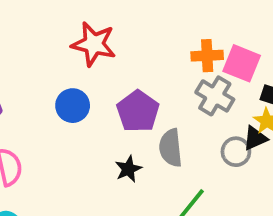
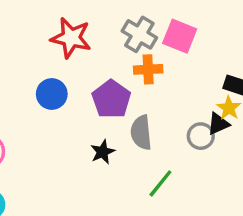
orange cross: (207, 56) -> (148, 69), moved
pink square: (242, 63) -> (180, 36), moved
gray cross: (215, 96) -> (139, 34), moved

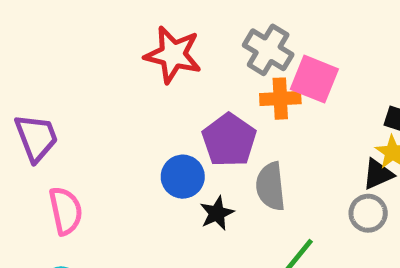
pink square: (180, 36) -> (314, 79), moved
blue circle: (52, 94) -> (183, 177), moved
gray circle: (201, 136) -> (368, 213), moved

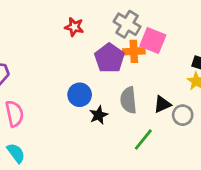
red star: (173, 55) -> (74, 27), size x0.6
purple pentagon: (229, 140) -> (109, 58), moved
black triangle: (378, 174) -> (162, 104), moved

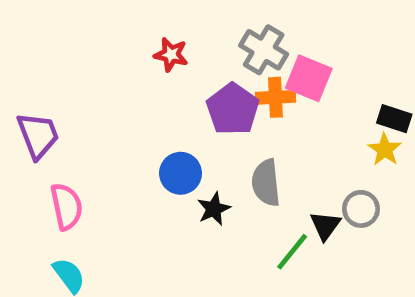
black triangle: (162, 104) -> (325, 226), moved, turned -30

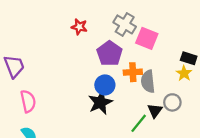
orange cross: (275, 97) -> (133, 72), moved
blue circle: (180, 173) -> (105, 85), moved
gray semicircle: (266, 183) -> (148, 81), moved
black star: (214, 209) -> (100, 102), size x1.5

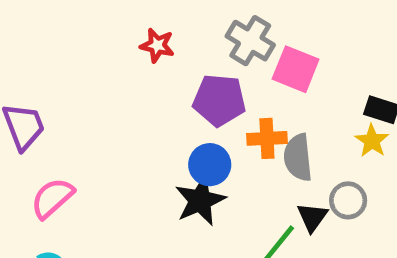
purple pentagon: (110, 54) -> (219, 100), turned -30
pink semicircle: (28, 101) -> (52, 198), turned -120

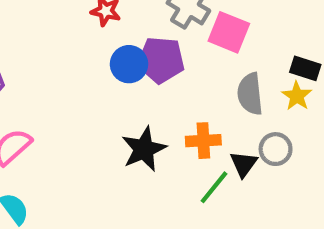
orange cross: (267, 138) -> (203, 141), moved
gray semicircle: (298, 157) -> (250, 94), moved
blue circle: (210, 165) -> (129, 64), moved

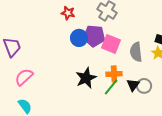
pink square: (229, 32) -> (111, 44), moved
gray circle: (276, 149) -> (144, 86), moved
green line: (214, 187) -> (111, 87), moved

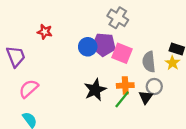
red star: (68, 13) -> (45, 32), moved
gray circle: (144, 86) -> (154, 87), moved

